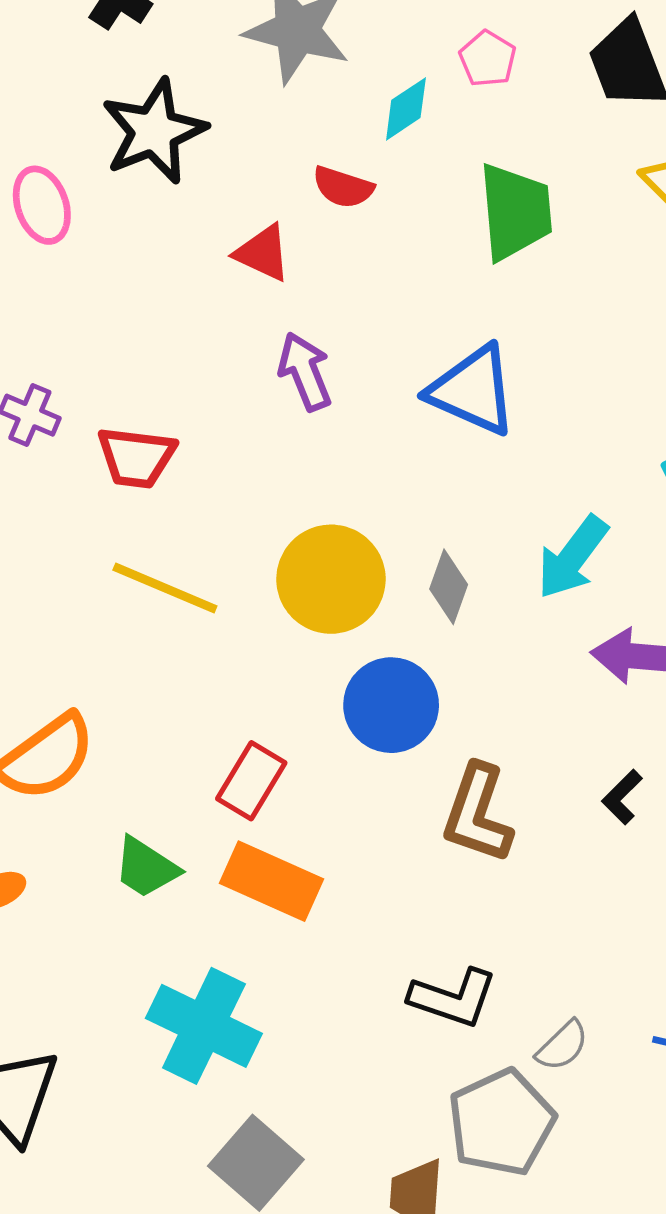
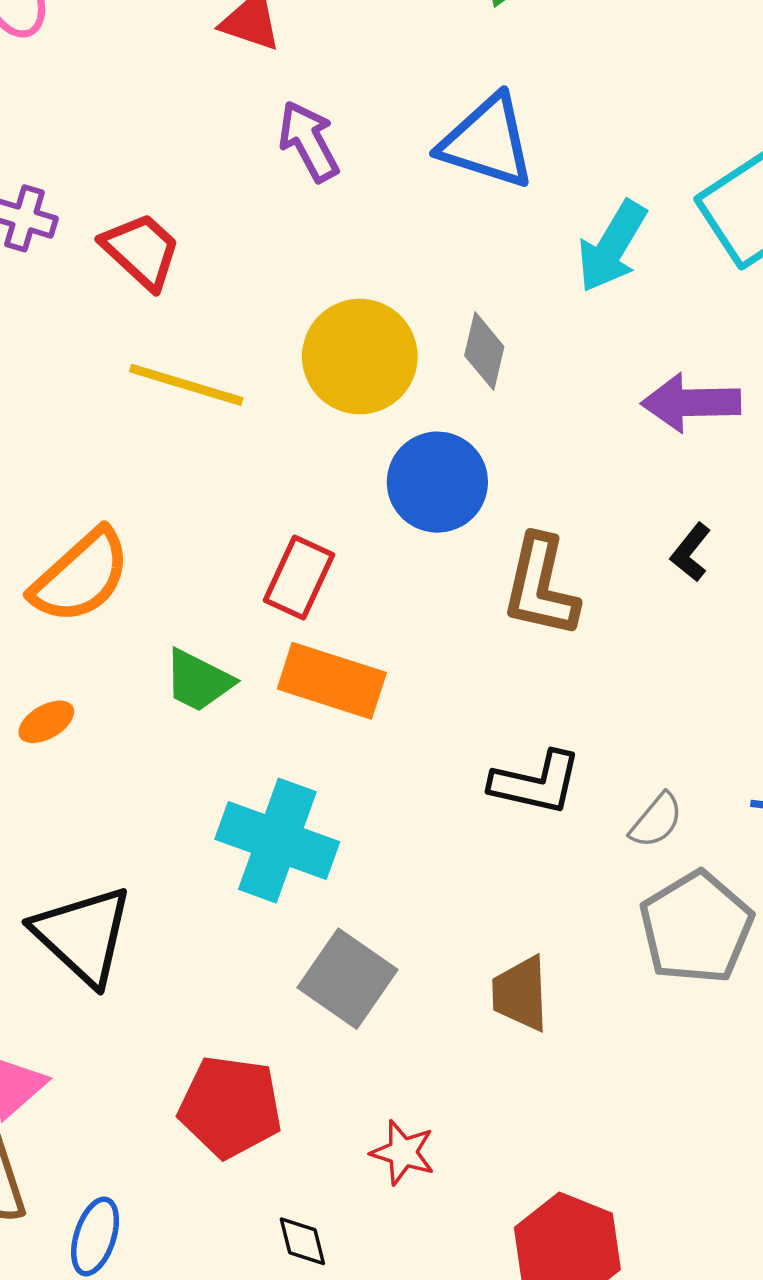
red trapezoid: (136, 457) -> (141, 251), turned -138
cyan arrow: (573, 557) -> (612, 246), moved
gray pentagon: (501, 1122) -> (696, 928), moved

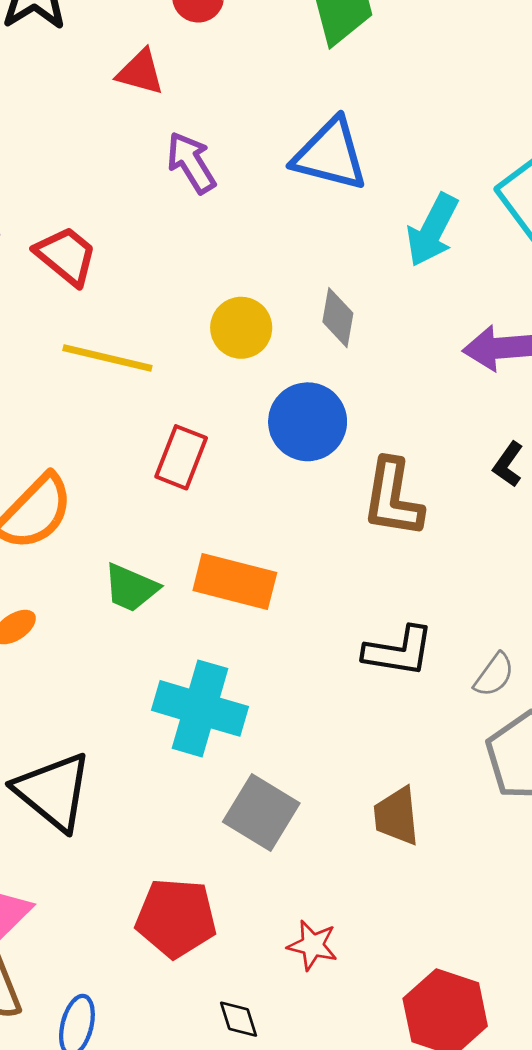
yellow circle: (360, 357) -> (241, 328), size x0.7
red rectangle: (299, 578) -> (181, 457), moved

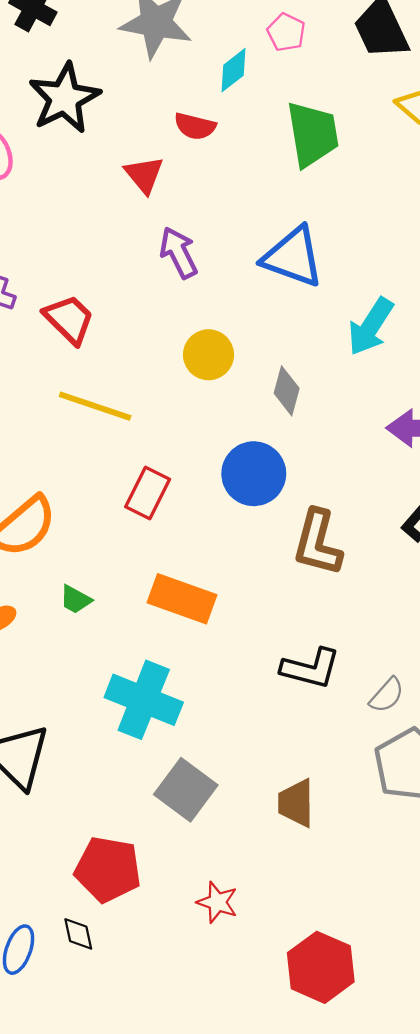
red triangle: (140, 72) -> (144, 175), turned 30
yellow circle: (241, 328) -> (209, 355), moved
green trapezoid: (131, 588) -> (76, 599), moved, size x0.7
black diamond: (239, 1019) -> (78, 934), moved

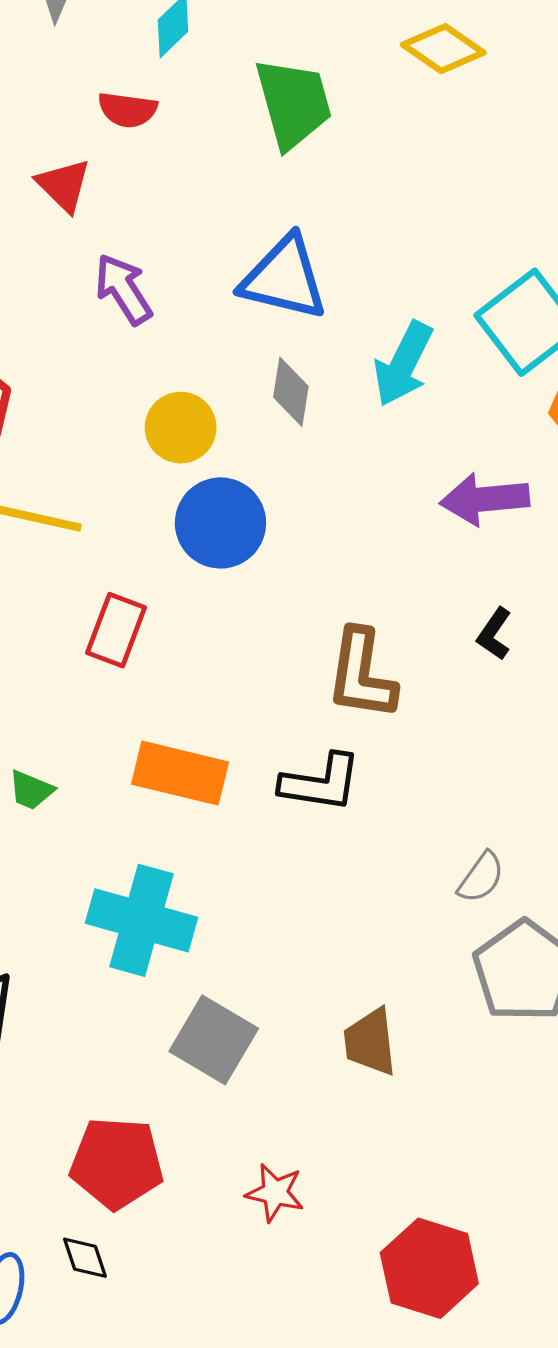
gray diamond: (287, 391) -> (291, 392), moved
blue circle: (254, 474) -> (220, 523), moved
black L-shape: (311, 668) -> (321, 783), moved

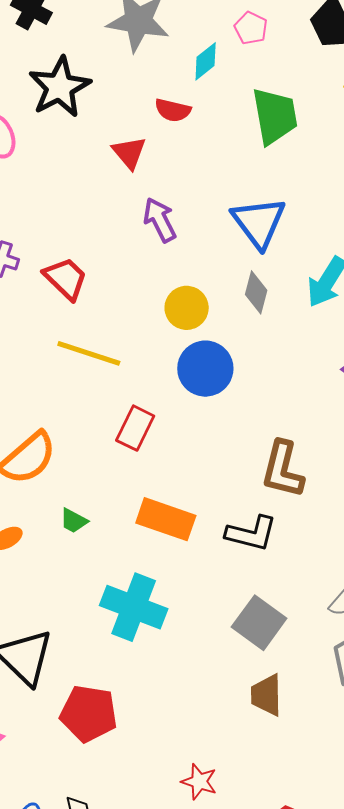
blue triangle: (284, 278) -> (259, 222), turned 34
gray square: (214, 1040) -> (259, 623), moved
red pentagon: (117, 1163) -> (89, 714), moved

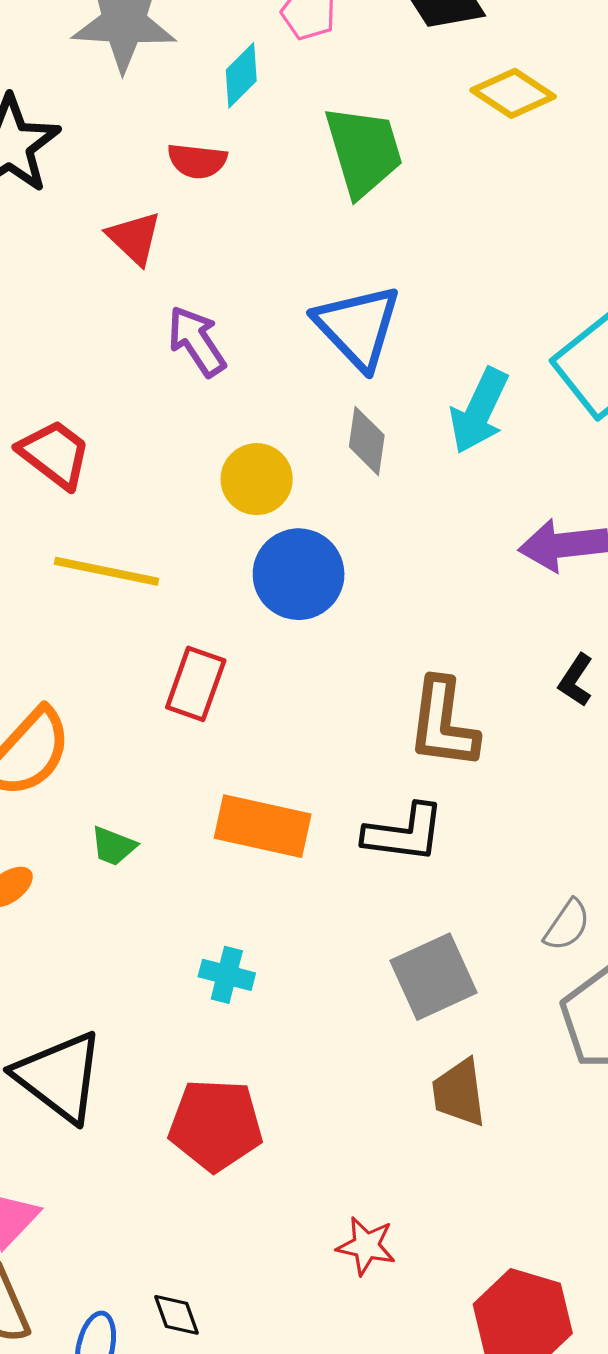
cyan cross: (134, 607) -> (227, 975), size x0.5
gray square: (259, 623) -> (433, 977), turned 36
red pentagon: (89, 714) -> (216, 1125), moved

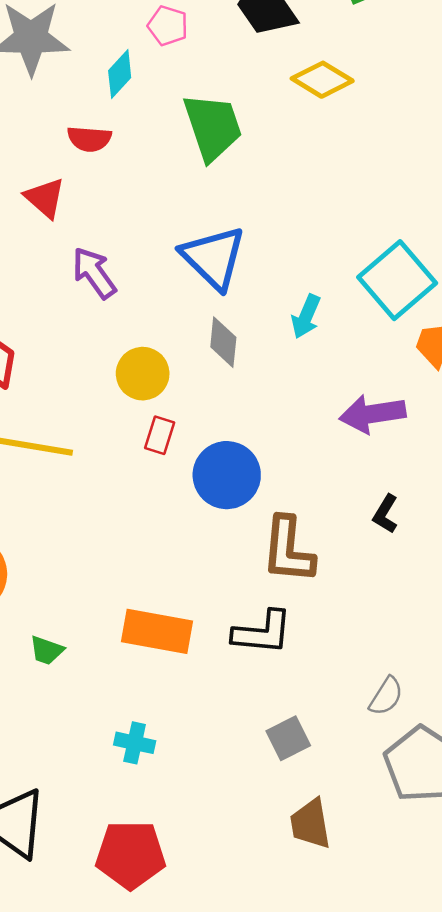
cyan arrow: (479, 411) -> (306, 317), size x0.7
blue circle: (299, 574) -> (227, 475), moved
red rectangle: (196, 684) -> (160, 435), moved, size x0.7
gray square: (433, 977) -> (288, 738), size x0.7

